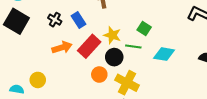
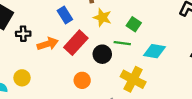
black cross: (55, 20) -> (23, 34), moved, turned -32
yellow star: (112, 35) -> (102, 17), moved
orange circle: (99, 75) -> (82, 80), moved
yellow cross: (127, 83) -> (133, 79), moved

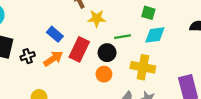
blue rectangle: (65, 15) -> (55, 34), moved
green square: (134, 24) -> (148, 13), moved
orange circle: (82, 80) -> (104, 74), moved

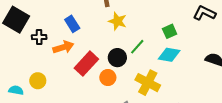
green square: (148, 13) -> (170, 31), turned 32
green line: (123, 37) -> (137, 47), turned -56
red rectangle: (79, 49) -> (86, 64), moved

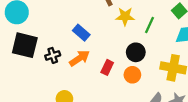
green line: (137, 47) -> (149, 25), moved
red rectangle: (86, 64) -> (107, 67), size x0.6

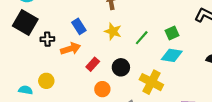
yellow star: (125, 16) -> (113, 31), moved
black circle: (136, 52) -> (121, 67), moved
orange circle: (132, 75) -> (102, 89), moved

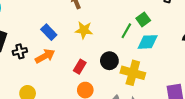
green line: (142, 38) -> (126, 31), moved
red rectangle: (93, 64) -> (80, 67), moved
black circle: (121, 67) -> (109, 61), moved

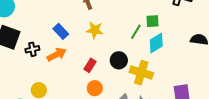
green square: (143, 19) -> (152, 21), turned 32
cyan diamond: (148, 42) -> (156, 43), turned -30

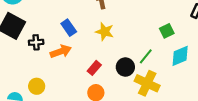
green square: (152, 21) -> (167, 31), turned -32
green line: (136, 32) -> (146, 56), moved
cyan diamond: (156, 43) -> (180, 56), moved

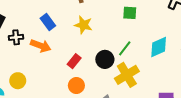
green square: (167, 31) -> (130, 13), moved, turned 32
orange arrow: (61, 51) -> (41, 46), turned 42
yellow cross: (147, 83) -> (127, 75), turned 35

